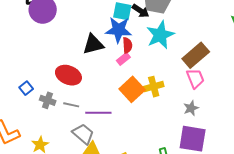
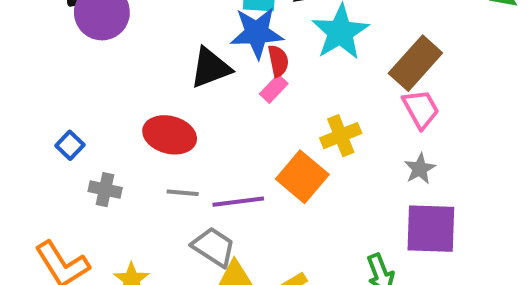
blue square: (26, 88) -> (70, 145), moved
orange square: (132, 89) -> (302, 177), moved
gray cross: (48, 100) -> (105, 190), moved

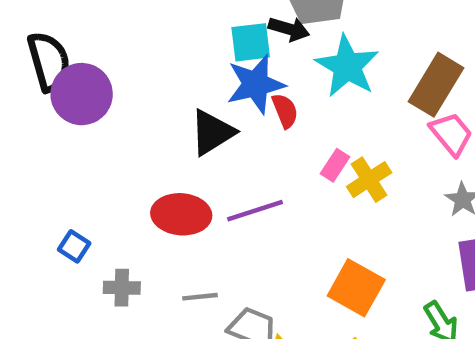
pink rectangle: (274, 89) -> (335, 165), moved
orange square: (302, 177) -> (356, 288), moved
gray line: (183, 193) -> (200, 297), moved
purple line: (238, 202) -> (255, 211), moved

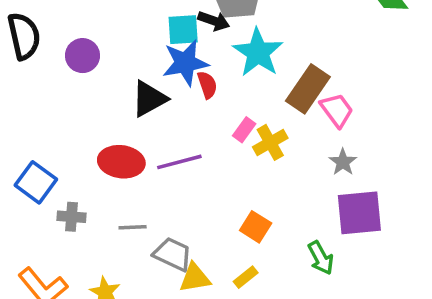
brown rectangle: (436, 85) -> (308, 89), moved
purple circle: (82, 94) -> (82, 56), moved, size x0.7
blue square: (74, 246) -> (36, 182), size x1.6
orange square: (356, 288) -> (256, 227), size x0.7

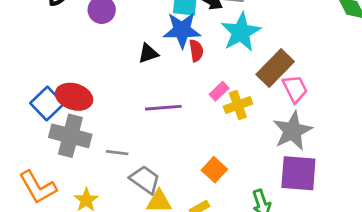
black triangle: (149, 99) -> (148, 53), size x0.7
red ellipse: (121, 162) -> (74, 97), moved
gray star: (343, 162) -> (293, 131), size x1.8
gray cross: (72, 217) -> (70, 136), size x1.8

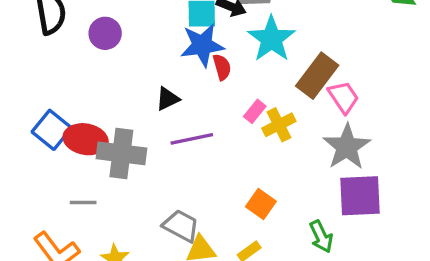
black triangle: (148, 53) -> (168, 99), moved
blue square: (47, 104) -> (52, 130), moved
gray cross: (70, 136) -> (121, 153), moved
gray line: (117, 153) -> (83, 202), moved

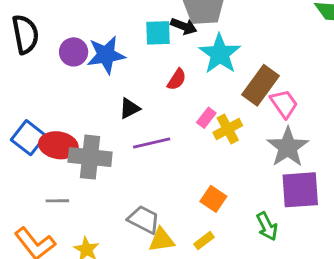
blue star: (202, 45) -> (106, 55), moved
red semicircle: (222, 67) -> (177, 79), turned 50

